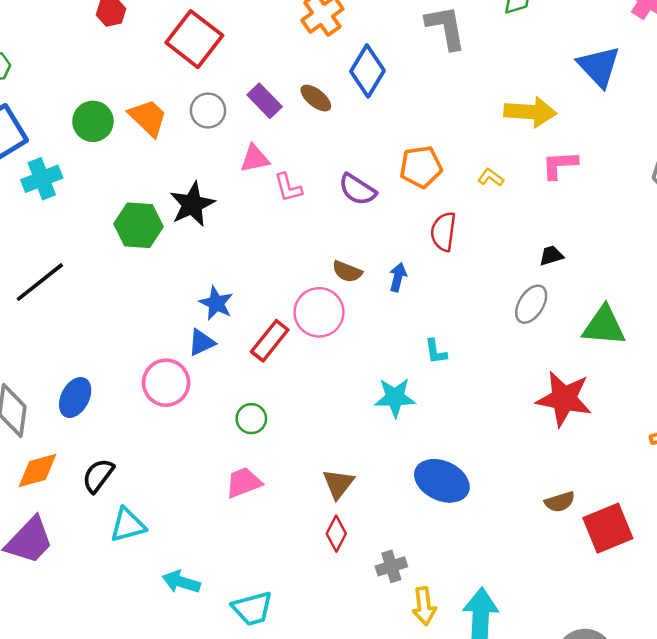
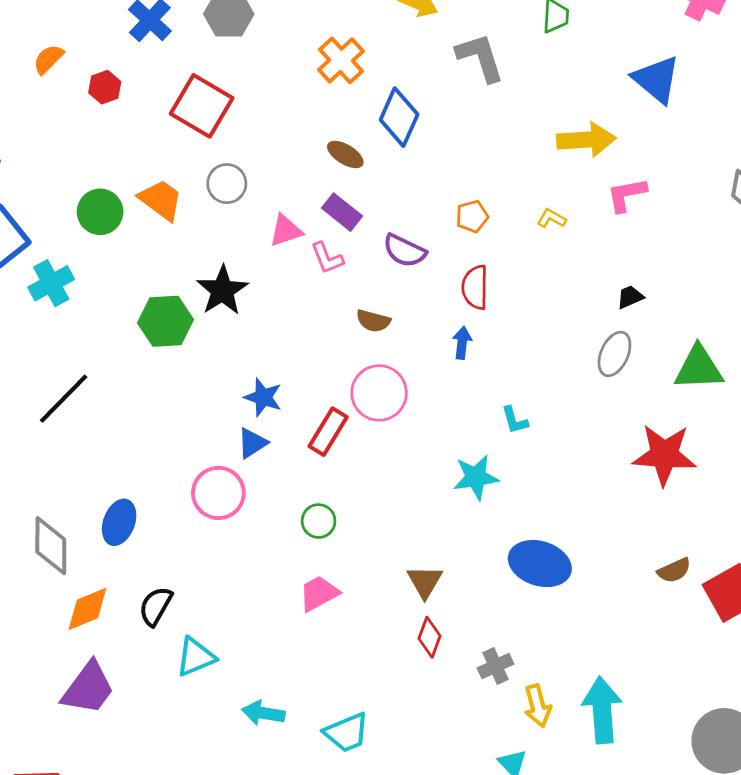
purple rectangle: (265, 101) -> (342, 212), moved
orange pentagon: (421, 167) -> (472, 216), size x0.7
red semicircle: (443, 232) -> (475, 287), moved
brown semicircle: (347, 272) -> (373, 321), moved

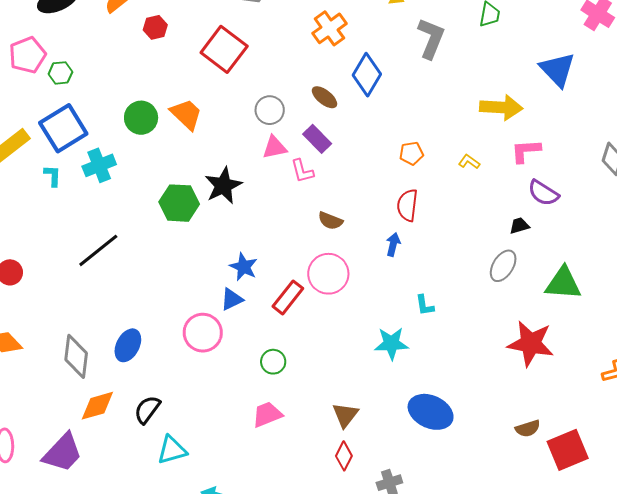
gray L-shape: (480, 57) -> (431, 38), turned 33
gray circle: (227, 184) -> (270, 110), moved
purple semicircle: (405, 251) -> (543, 193), moved
purple trapezoid: (88, 688) -> (63, 453), moved

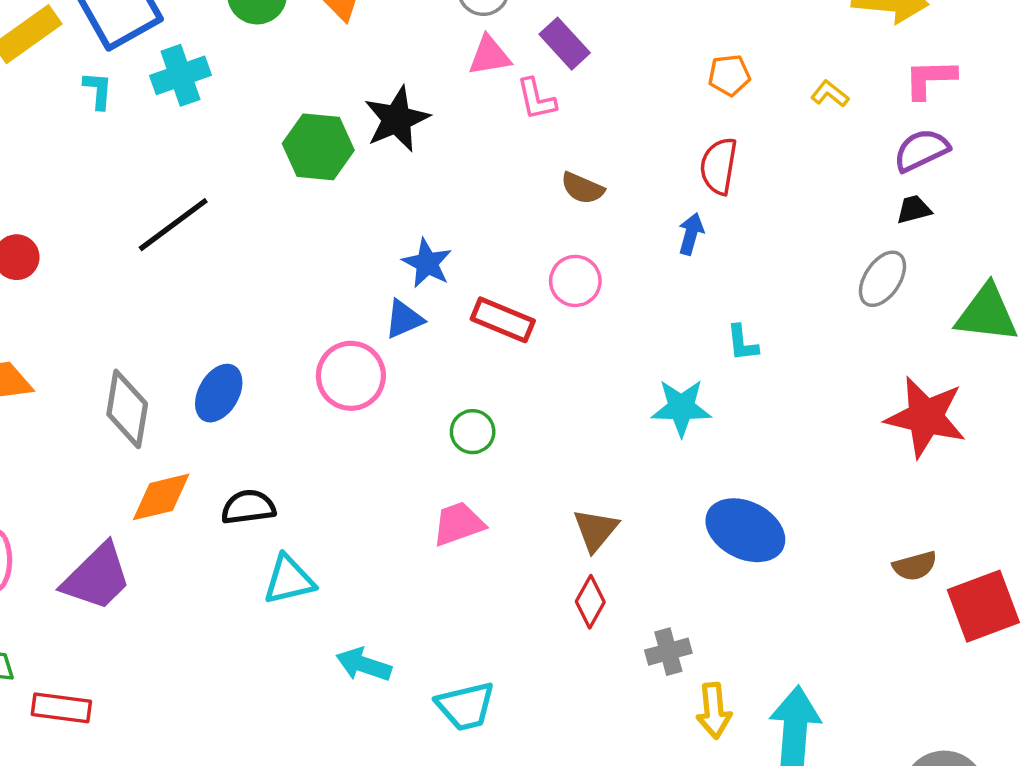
purple semicircle: (543, 193) -> (921, 150), moved, turned 120
pink circle: (328, 274) -> (575, 281), size x0.7
red rectangle: (288, 297) -> (503, 320), turned 72
black semicircle: (147, 410) -> (248, 507), turned 44

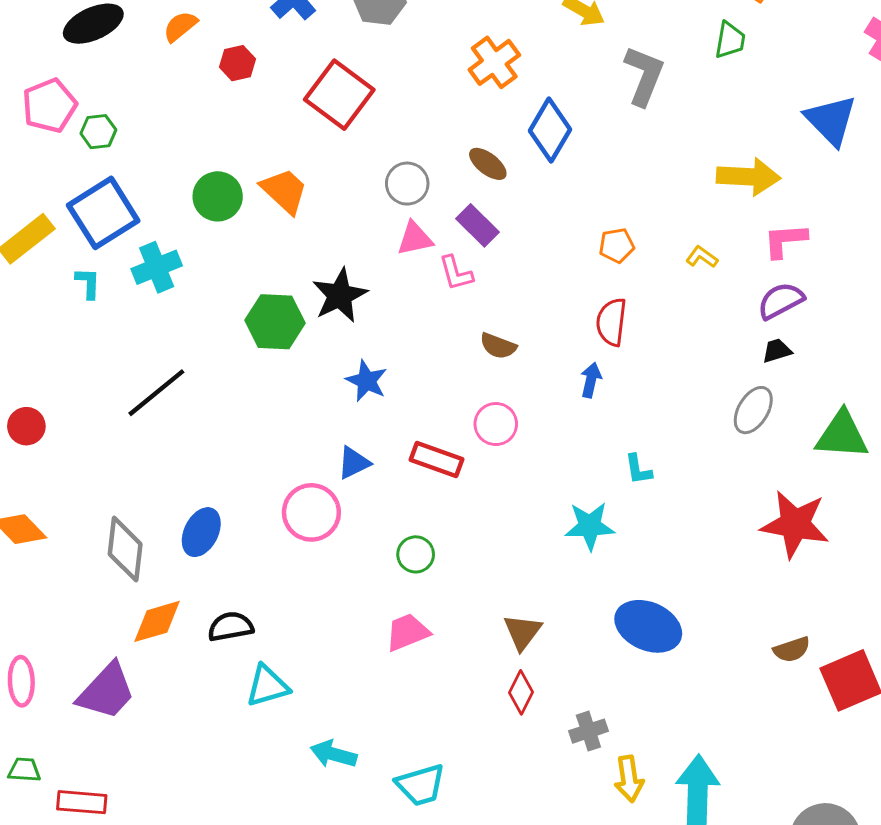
blue star: (427, 263) -> (367, 381), moved

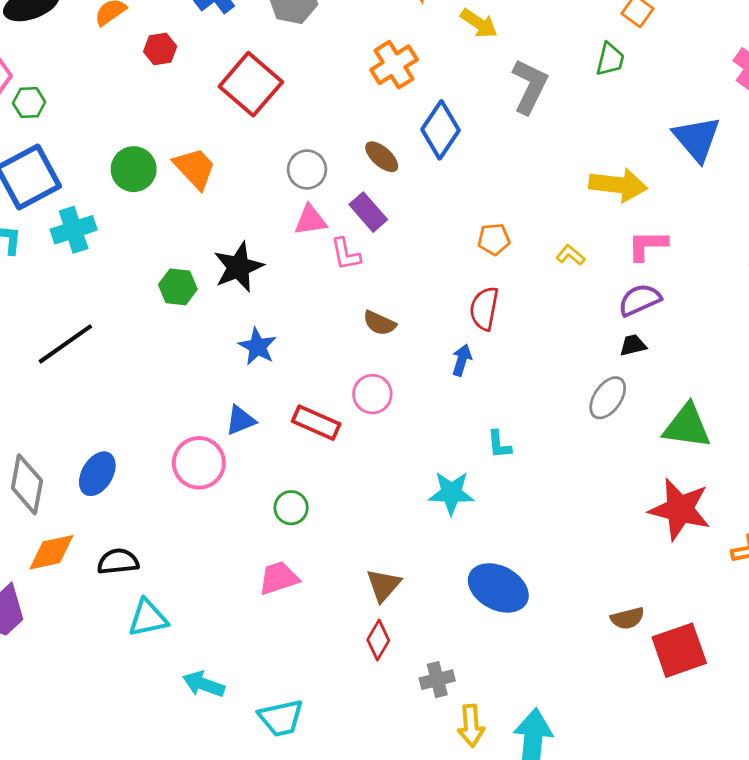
green hexagon: (275, 322) -> (178, 287), size x0.7
red star: (795, 524) -> (680, 509), moved

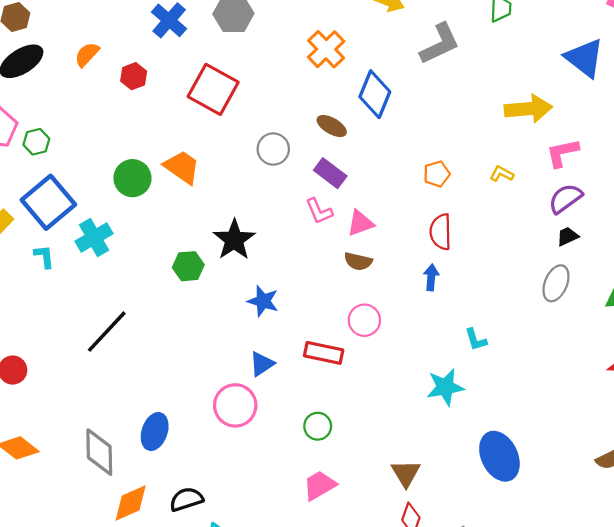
gray L-shape: (530, 86) -> (440, 44), turned 51
pink triangle: (310, 220) -> (360, 223), moved
blue ellipse: (498, 588) -> (499, 456), turned 48

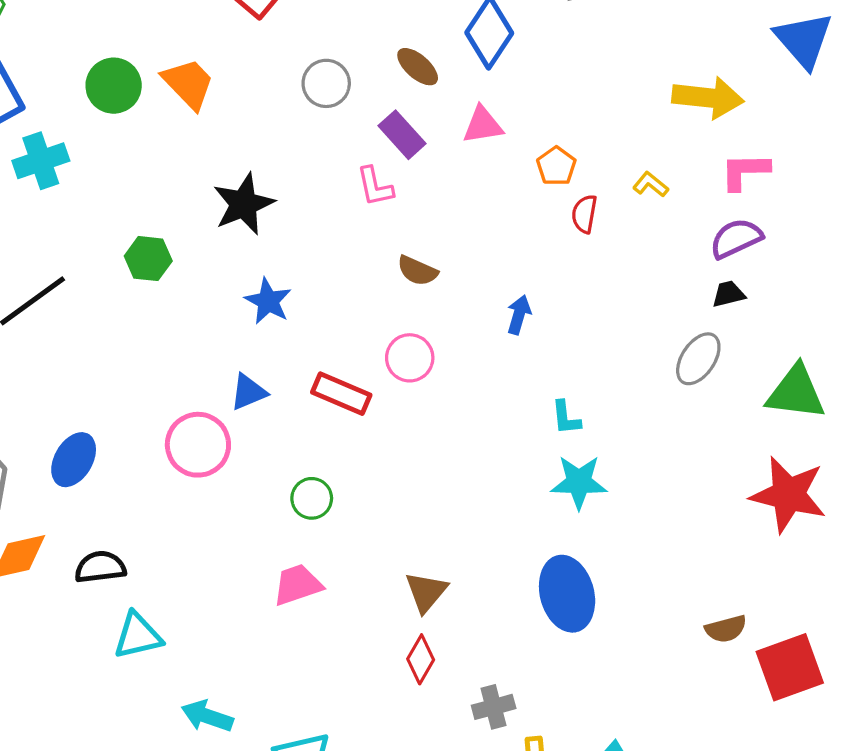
orange pentagon: (437, 174) -> (556, 166), turned -30
pink triangle: (360, 223) -> (483, 125), moved
red semicircle: (441, 232) -> (584, 214), moved, size x0.7
green hexagon: (188, 266) -> (148, 259), moved
cyan star: (445, 387) -> (579, 482), moved

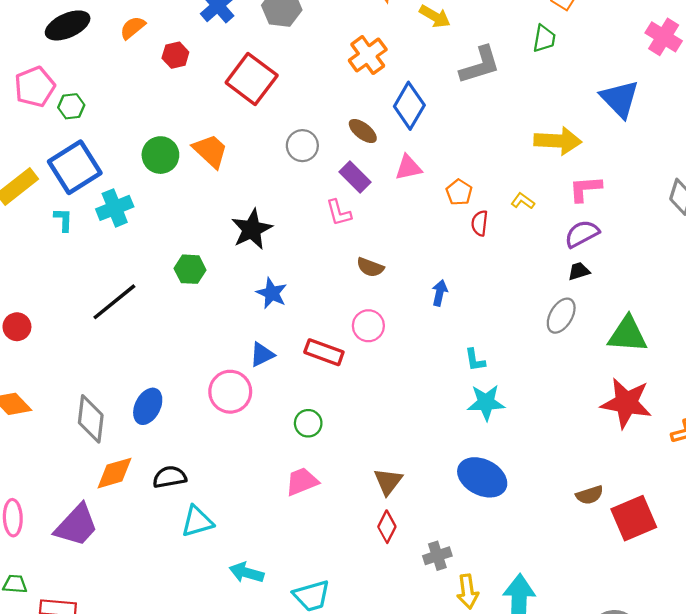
blue ellipse: (567, 594) -> (482, 477), turned -45

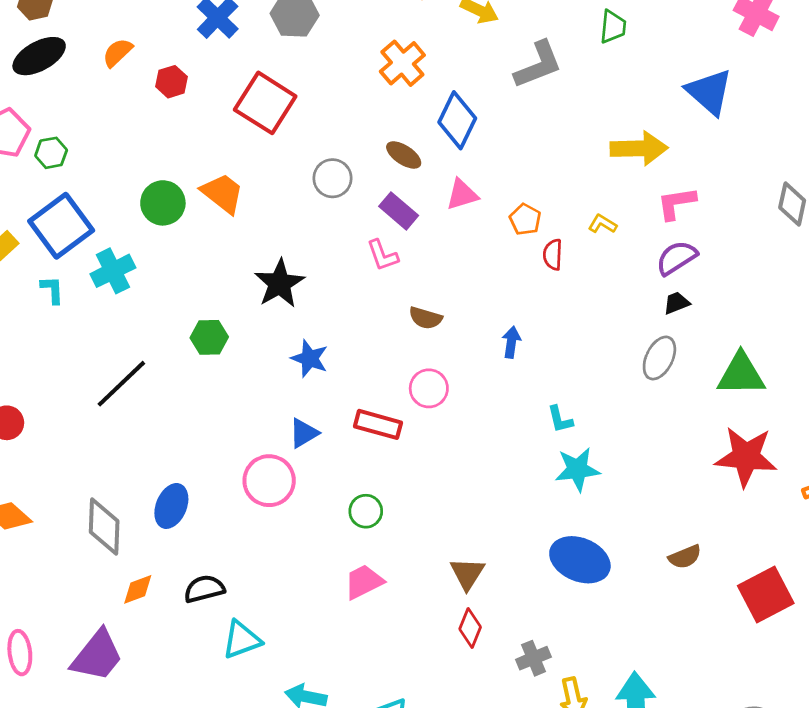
orange diamond: (115, 473) -> (138, 589), size x0.7
brown semicircle: (590, 495) -> (685, 557), moved

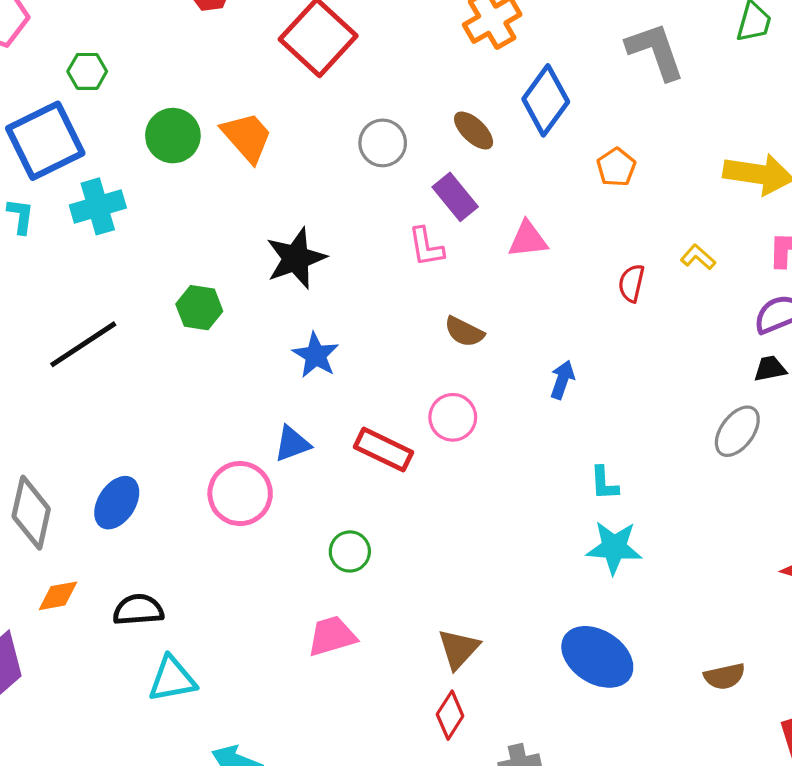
gray L-shape: (538, 65) -> (655, 51), turned -98
green hexagon: (51, 153) -> (87, 71), moved
pink triangle: (462, 195) -> (528, 239), moved
orange pentagon: (525, 219) -> (616, 167), moved

